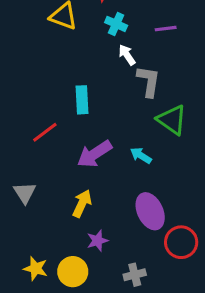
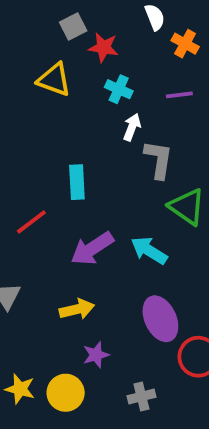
white arrow: (127, 55) -> (132, 127), turned 55
cyan arrow: (141, 156) -> (149, 250), size x1.4
yellow arrow: (82, 204) -> (77, 309), turned 52

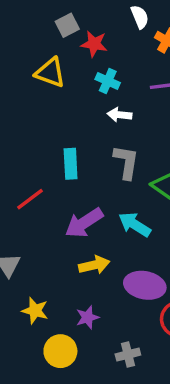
white arrow: (132, 127) -> (120, 115), turned -105
gray L-shape: (159, 159) -> (126, 162), moved
yellow arrow: (77, 309) -> (94, 265), moved
purple ellipse: (160, 319) -> (145, 285), turned -54
yellow star: (20, 389) -> (35, 311), moved

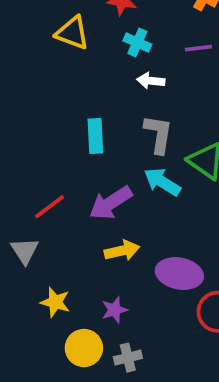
red line: (30, 199) -> (50, 207), moved
cyan arrow: (135, 225) -> (162, 182), moved
gray cross: (128, 354) -> (128, 358), moved

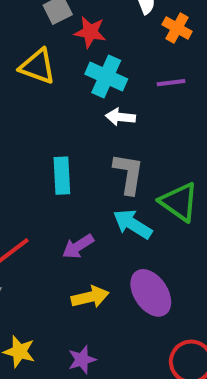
cyan cross: (137, 42) -> (106, 77), size x1.4
purple arrow: (111, 203) -> (78, 246), size x0.7
purple ellipse: (179, 274) -> (151, 293), moved, turned 45

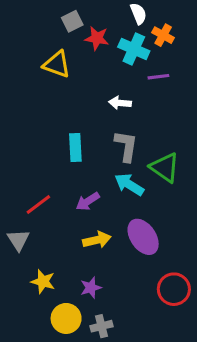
cyan cross: (106, 77) -> (134, 49), moved

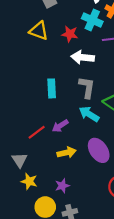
red star: (97, 38) -> (70, 34), moved
white arrow: (120, 103) -> (83, 57), size x1.5
red line: (38, 205) -> (37, 132), moved
gray triangle: (18, 240) -> (20, 160), moved

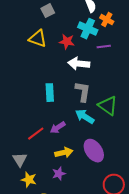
purple star: (62, 186) -> (59, 174), moved

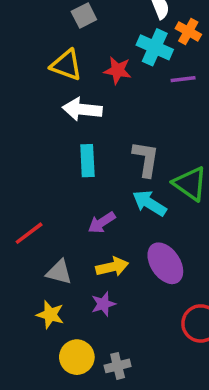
white arrow: (79, 64) -> (82, 109), moved
red line: (36, 134) -> (29, 233), moved
gray triangle: (20, 160) -> (59, 272), moved, turned -42

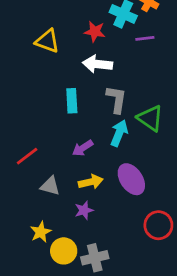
yellow triangle: (66, 65) -> (47, 41), moved
white arrow: (82, 109) -> (97, 64), moved
cyan arrow: (149, 203) -> (119, 133), turned 80
yellow star: (50, 315) -> (41, 232), moved, turned 30
gray cross: (118, 366) -> (95, 258), size x1.4

